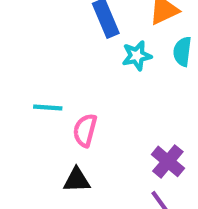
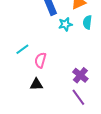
cyan line: (48, 108) -> (22, 49), turned -40

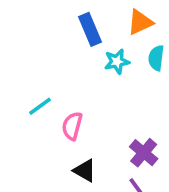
black triangle: (36, 84) -> (85, 171), moved, turned 32

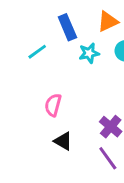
cyan line: (40, 106) -> (37, 52), moved

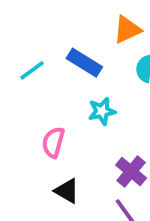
blue rectangle: (67, 27) -> (84, 63), moved, turned -35
cyan star: (89, 53) -> (102, 111), moved

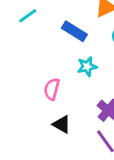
cyan line: (32, 70) -> (28, 16), moved

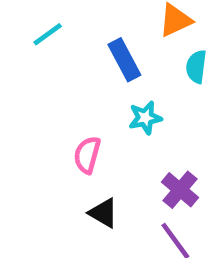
blue rectangle: (74, 31) -> (124, 60), turned 30

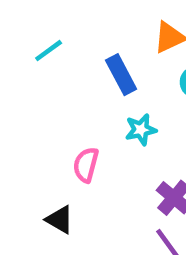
black triangle: (103, 213) -> (60, 220), moved

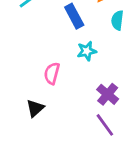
black triangle: (60, 220) -> (35, 108), turned 48

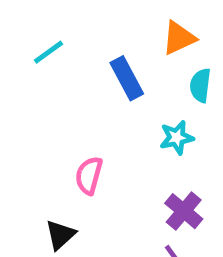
cyan star: (87, 51) -> (177, 138), moved

